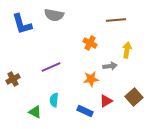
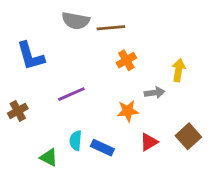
brown line: (116, 20) -> (111, 28), moved
blue L-shape: (22, 24) -> (30, 56), moved
orange cross: (90, 43) -> (126, 60), turned 32
blue rectangle: (85, 111) -> (102, 148), moved

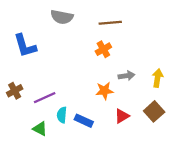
brown line: (111, 28) -> (110, 23), moved
yellow arrow: (179, 70) -> (158, 78), moved
purple line: (71, 94) -> (45, 98), moved

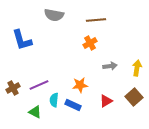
brown cross: (15, 91) -> (13, 88), moved
orange star: (105, 91) -> (80, 85), moved

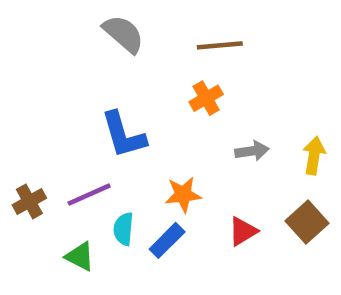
gray semicircle: (54, 15) -> (123, 34), turned -150
blue L-shape: (22, 40) -> (123, 135), moved
blue rectangle: (73, 105) -> (167, 240), turned -70

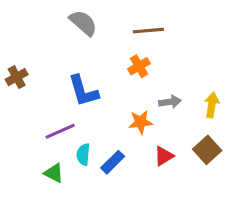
orange star: (183, 195) -> (141, 122), moved
brown cross: (29, 201) -> (17, 77), moved

